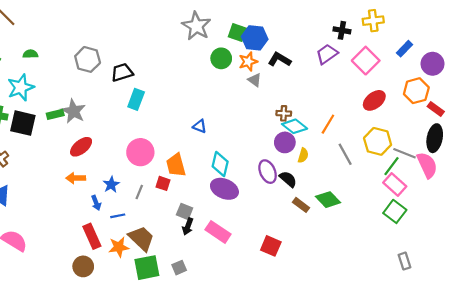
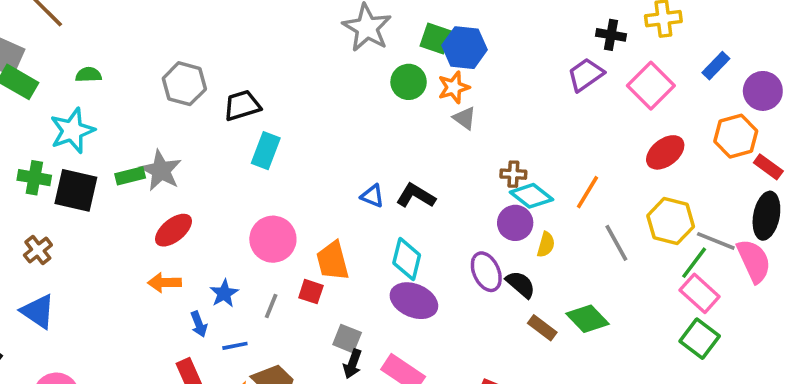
black L-shape: (279, 59) -> (416, 196), moved

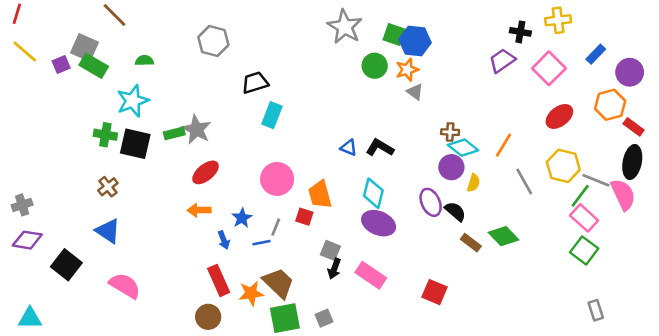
gray hexagon: (184, 84) -> (213, 41), moved
blue line: (235, 346) -> (261, 243), moved

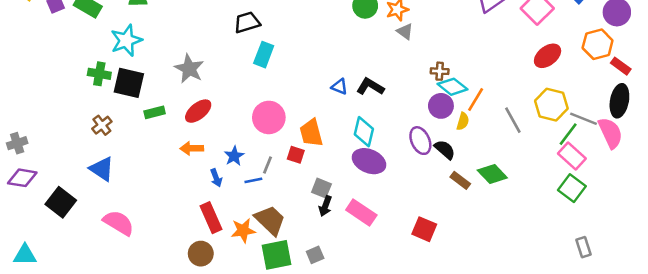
green rectangle: (174, 133) -> (155, 112), moved
orange line: (503, 145) -> (476, 99), moved

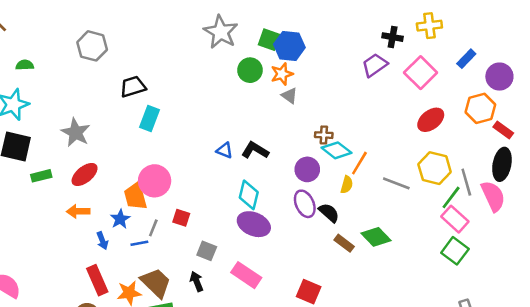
purple circle: (441, 106) -> (307, 169), moved
gray line: (583, 119) -> (466, 182), turned 52
gray line: (513, 120) -> (396, 183), turned -40
orange trapezoid: (311, 133) -> (135, 196), moved
black arrow: (325, 206) -> (197, 281), moved, turned 138

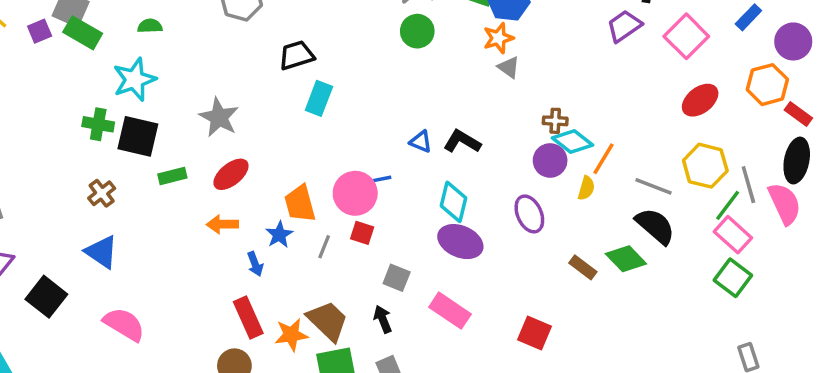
green circle: (250, 70) -> (417, 31), moved
purple circle: (307, 169) -> (550, 160), moved
pink circle: (155, 181) -> (355, 193), moved
black semicircle: (329, 213) -> (655, 226), moved, size x1.4
blue line: (139, 243) -> (379, 179), moved

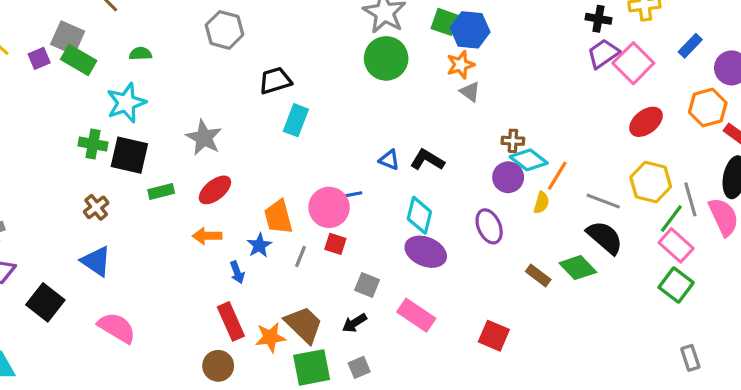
purple trapezoid: (624, 26) -> (603, 54), moved
green circle: (417, 31) -> (386, 58), size x1.4
black arrow: (383, 319) -> (354, 323), turned -100

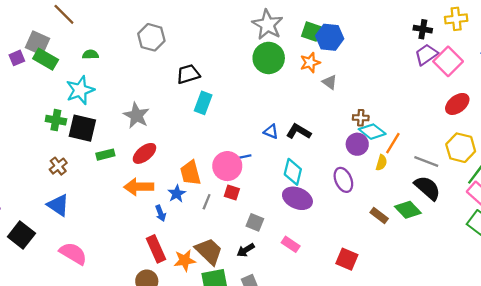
orange star: (461, 65) -> (310, 63), moved
orange arrow: (207, 236) -> (139, 187), size x1.4
pink rectangle: (416, 315) -> (291, 244), size x0.7

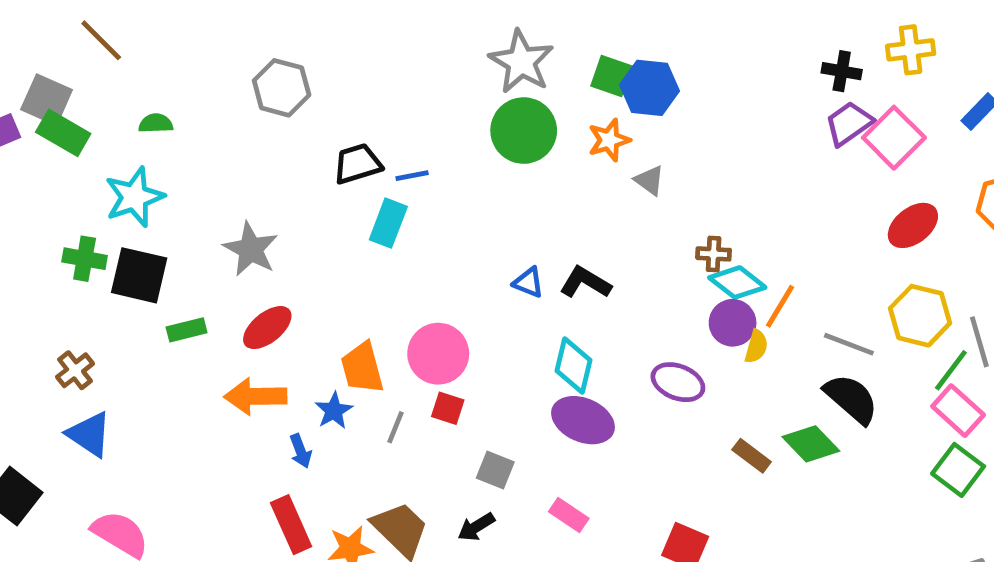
purple circle: (357, 144) -> (733, 323), moved
blue line: (243, 157) -> (412, 176), moved
brown cross: (58, 166) -> (75, 370), moved
purple ellipse: (343, 180) -> (678, 382), turned -45

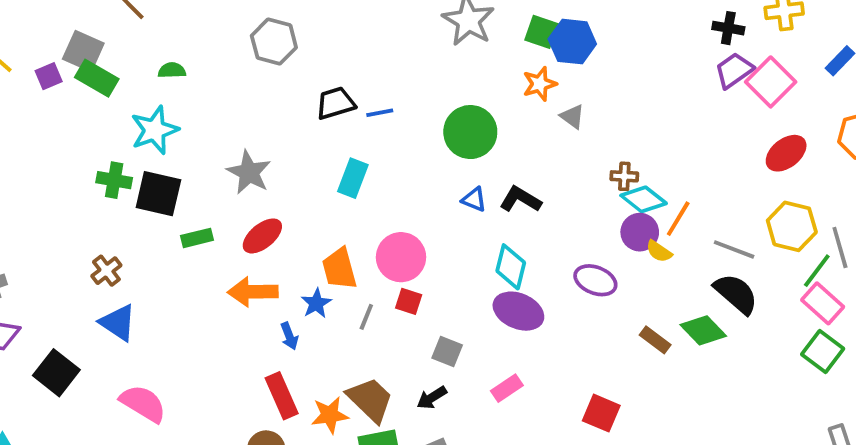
green circle: (524, 131) -> (470, 132), moved
cyan rectangle: (388, 223) -> (353, 178), moved
yellow semicircle: (756, 347) -> (659, 251), turned 108
pink rectangle: (569, 515) -> (507, 388), turned -68

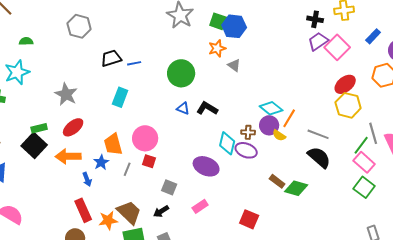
brown cross: (624, 176) -> (248, 132), moved
black square: (158, 194) -> (34, 145), moved, turned 30
yellow hexagon: (792, 226) -> (348, 105), moved
cyan diamond: (511, 267) -> (227, 143), moved
green diamond: (703, 330) -> (296, 188), moved, turned -30

